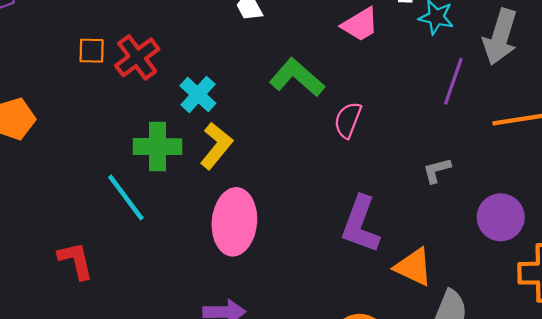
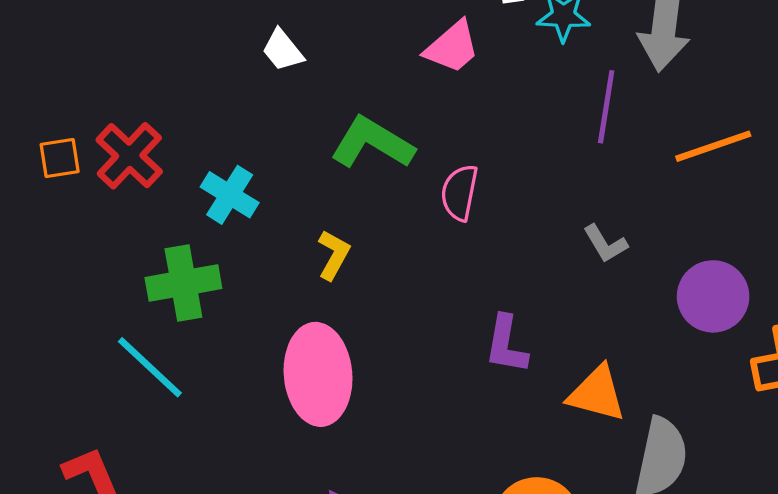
yellow L-shape: (216, 146) -> (334, 255), moved, size x0.7
gray L-shape: (437, 170) -> (605, 244), turned -96
purple L-shape: (360, 224) -> (506, 345), size x0.7

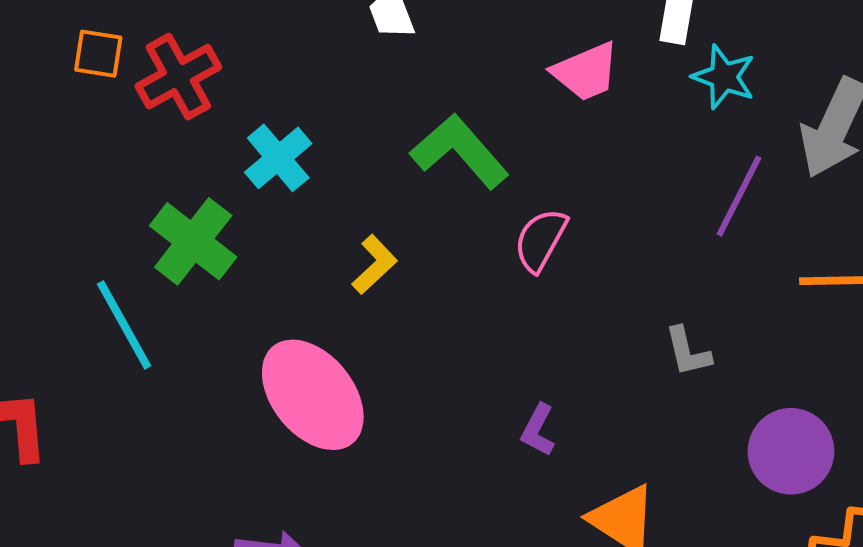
green cross: (183, 283) -> (193, 241), turned 30
purple L-shape: (506, 345) -> (538, 430), size x0.7
pink ellipse: (318, 374) -> (313, 395), turned -52

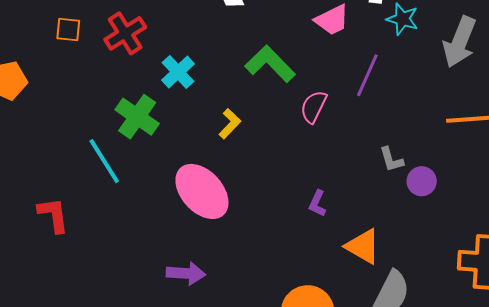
orange square: (98, 54) -> (68, 29), moved
purple line: (739, 196) -> (367, 75), moved
purple circle: (791, 451) -> (422, 181), moved, size x0.7

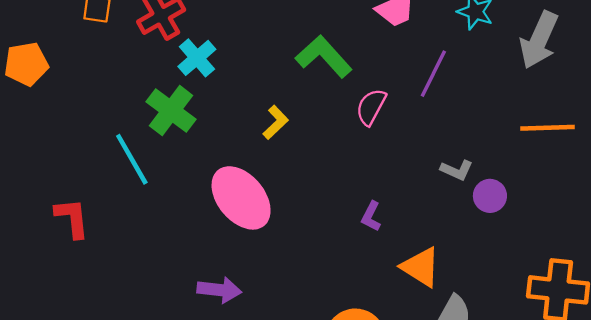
cyan cross: (178, 72) -> (197, 58), moved
gray L-shape: (391, 160) -> (457, 170), turned -52

